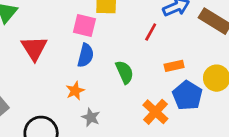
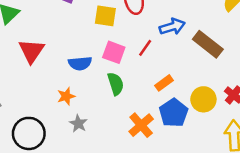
pink square: (84, 26) -> (114, 52), moved
blue semicircle: (86, 55) -> (80, 63), turned 65
orange rectangle: (174, 66) -> (164, 83), turned -30

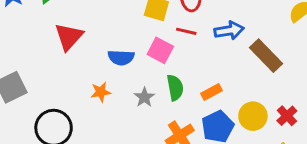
red line: (145, 48) -> (186, 31), moved, turned 60
green semicircle: (116, 84) -> (175, 88), moved
gray star: (78, 124) -> (144, 97), moved

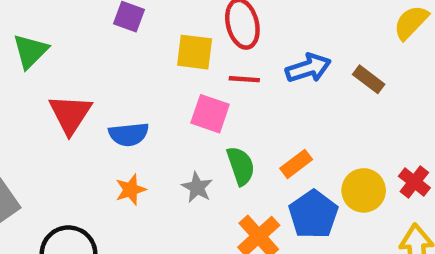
brown rectangle: (266, 56) -> (369, 79), moved, size x0.6
blue semicircle: (121, 58) -> (129, 134), moved

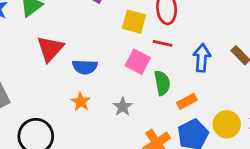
blue arrow: (308, 68) -> (202, 58), moved, turned -76
green semicircle: (241, 166) -> (162, 83), moved
orange star: (131, 190) -> (81, 102), turned -30

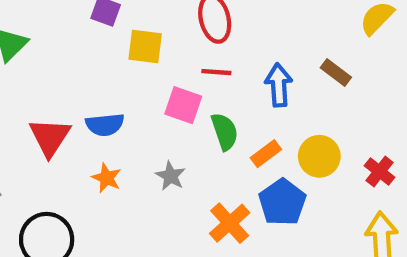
yellow square: (134, 22) -> (145, 47), moved
red triangle: (50, 49) -> (50, 137), moved
yellow circle: (227, 124) -> (319, 156), moved

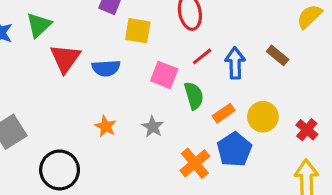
red line: (216, 72) -> (202, 56), moved, turned -45
blue semicircle: (105, 125) -> (106, 68), moved
red triangle: (50, 137) -> (65, 58), moved

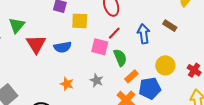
red line: (202, 56) -> (114, 33), moved
orange rectangle: (224, 113) -> (131, 76), moved
blue pentagon: (234, 149) -> (150, 88), turned 30

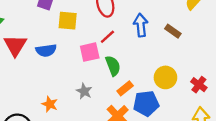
blue arrow: (144, 34) -> (141, 25), moved
pink square: (100, 47) -> (90, 52), turned -30
orange star: (67, 84) -> (50, 104), moved

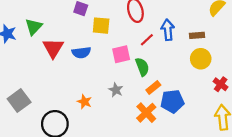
brown rectangle: (173, 31) -> (197, 35), turned -40
red line: (107, 37) -> (147, 40), moved
yellow circle: (165, 77) -> (201, 59), moved

